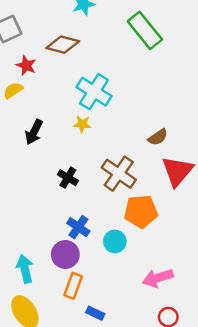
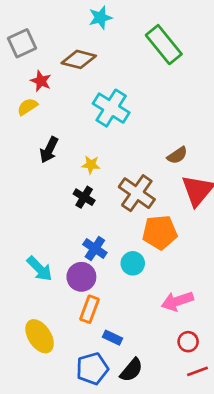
yellow star: (82, 124) -> (91, 165), moved
cyan arrow: (25, 269) -> (40, 269), moved, turned 148

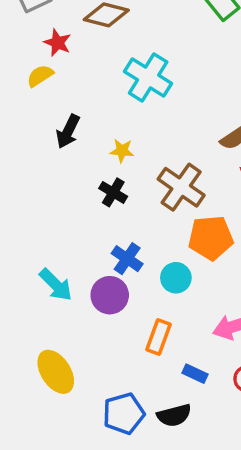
orange rectangle: (90, 309) -> (158, 337), moved
blue rectangle: (112, 338) -> (195, 374), moved
black semicircle: (131, 370) -> (174, 415), turned 35

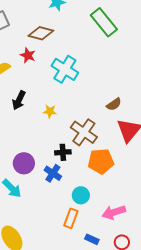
red star: (57, 43) -> (28, 55), moved
black cross: (113, 192) -> (63, 152), moved, turned -35
cyan circle: (176, 278) -> (81, 195), moved
purple circle: (110, 295) -> (24, 163), moved

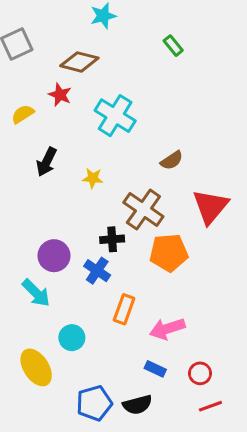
green rectangle: (104, 22) -> (173, 46), size x0.5
brown semicircle: (114, 104) -> (172, 160), moved
cyan circle: (81, 195) -> (72, 338), moved
pink arrow: (114, 212) -> (167, 329), moved
orange rectangle: (71, 218) -> (124, 309), moved

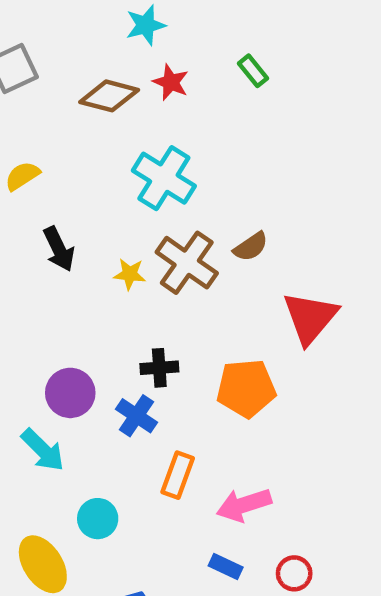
red star: (60, 95) -> (171, 82), moved
black arrow: (47, 162) -> (59, 249), turned -52
brown cross: (143, 209) -> (187, 263), moved

